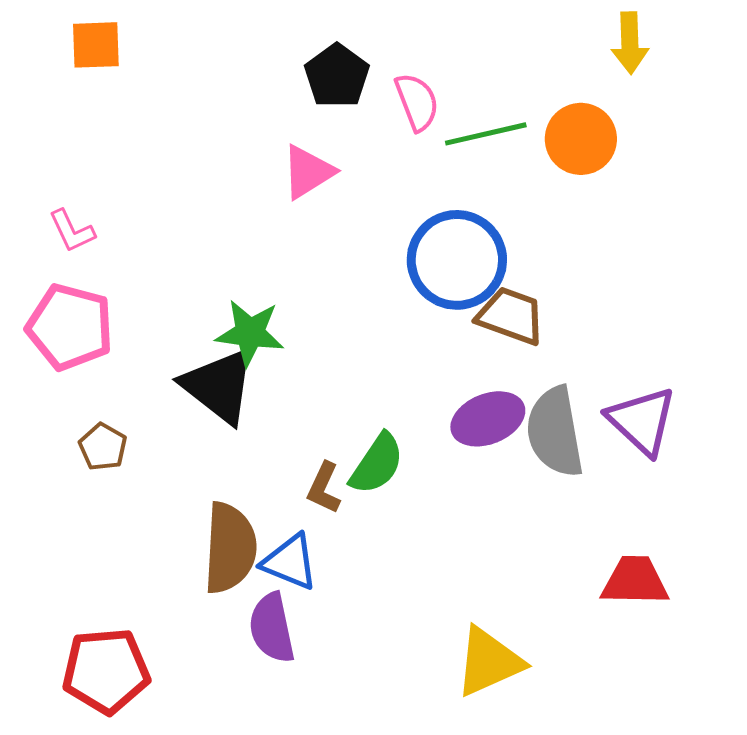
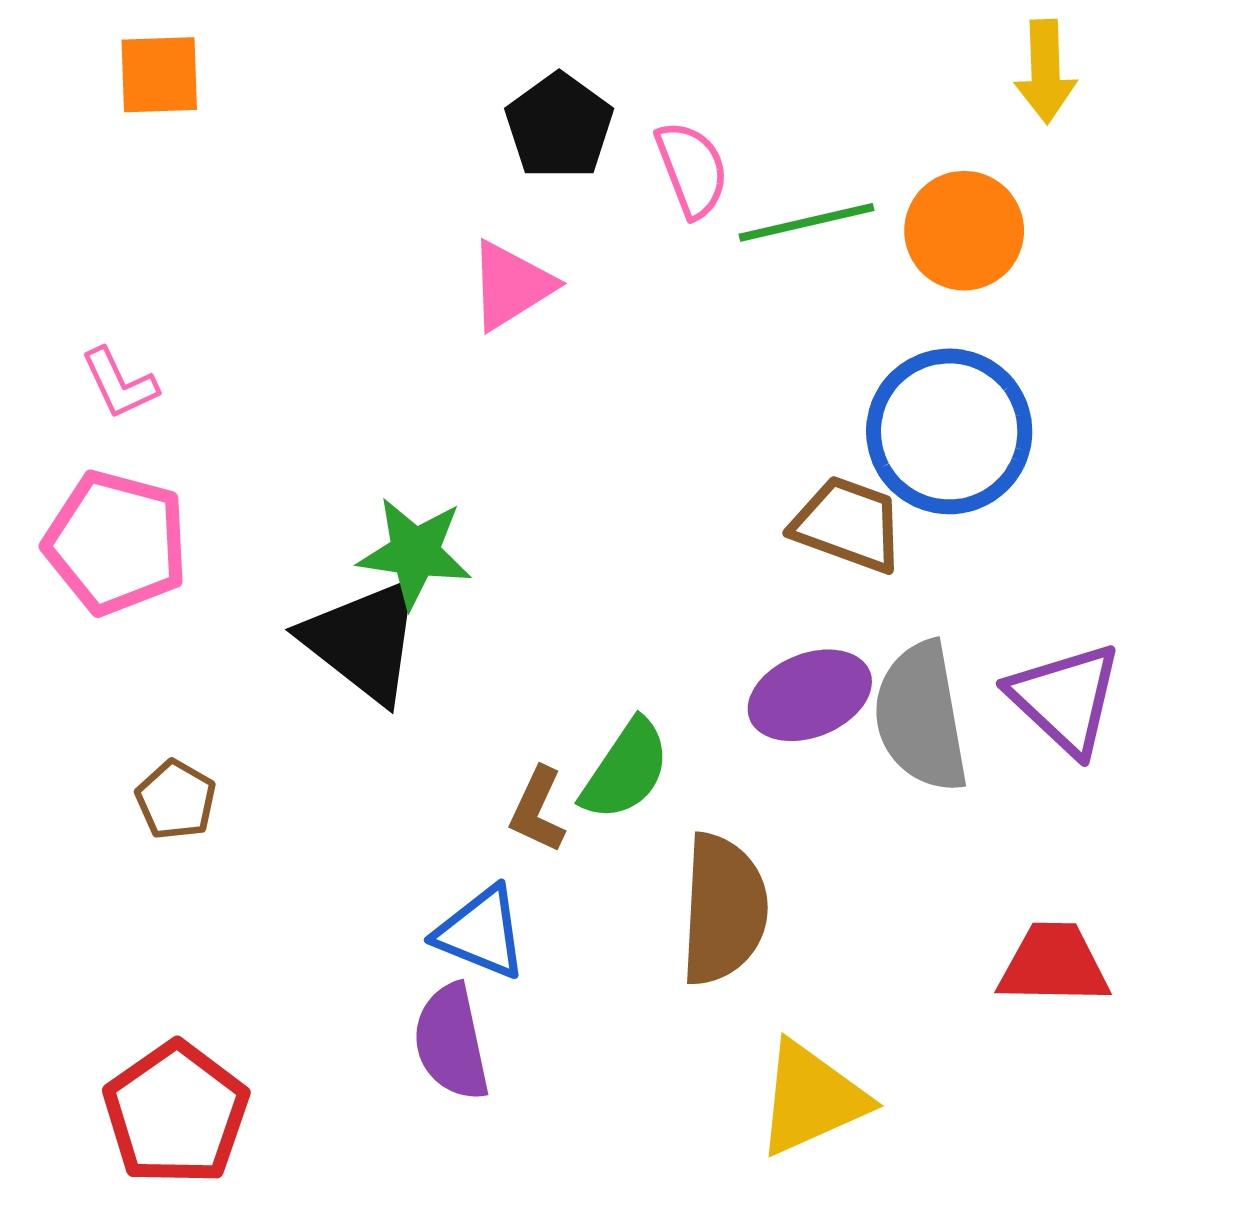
blue circle: (457, 260) -> (949, 431), moved
brown pentagon: (103, 447) -> (176, 800), moved
brown semicircle: (230, 548) -> (723, 909), moved
red pentagon: (106, 671) -> (176, 1113), turned -30

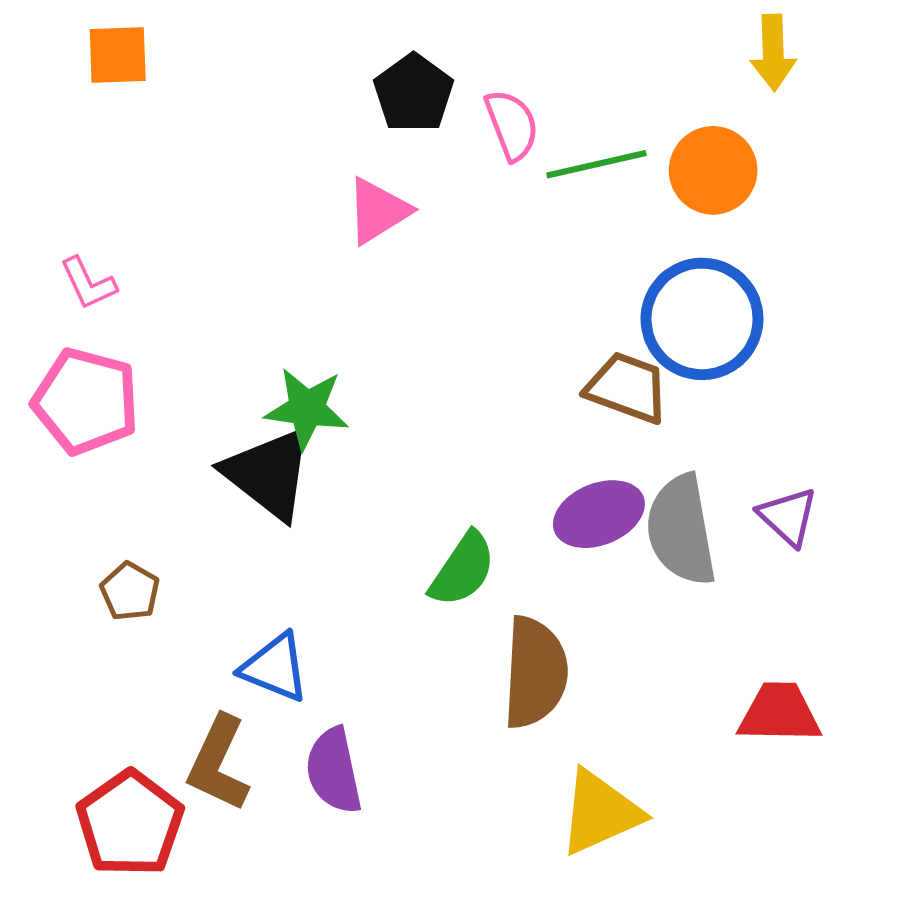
purple triangle: (1065, 699) -> (788, 517), size x0.7
brown L-shape: (538, 810) -> (218, 763), moved, size x1.5
blue triangle: (481, 933) -> (275, 668), moved

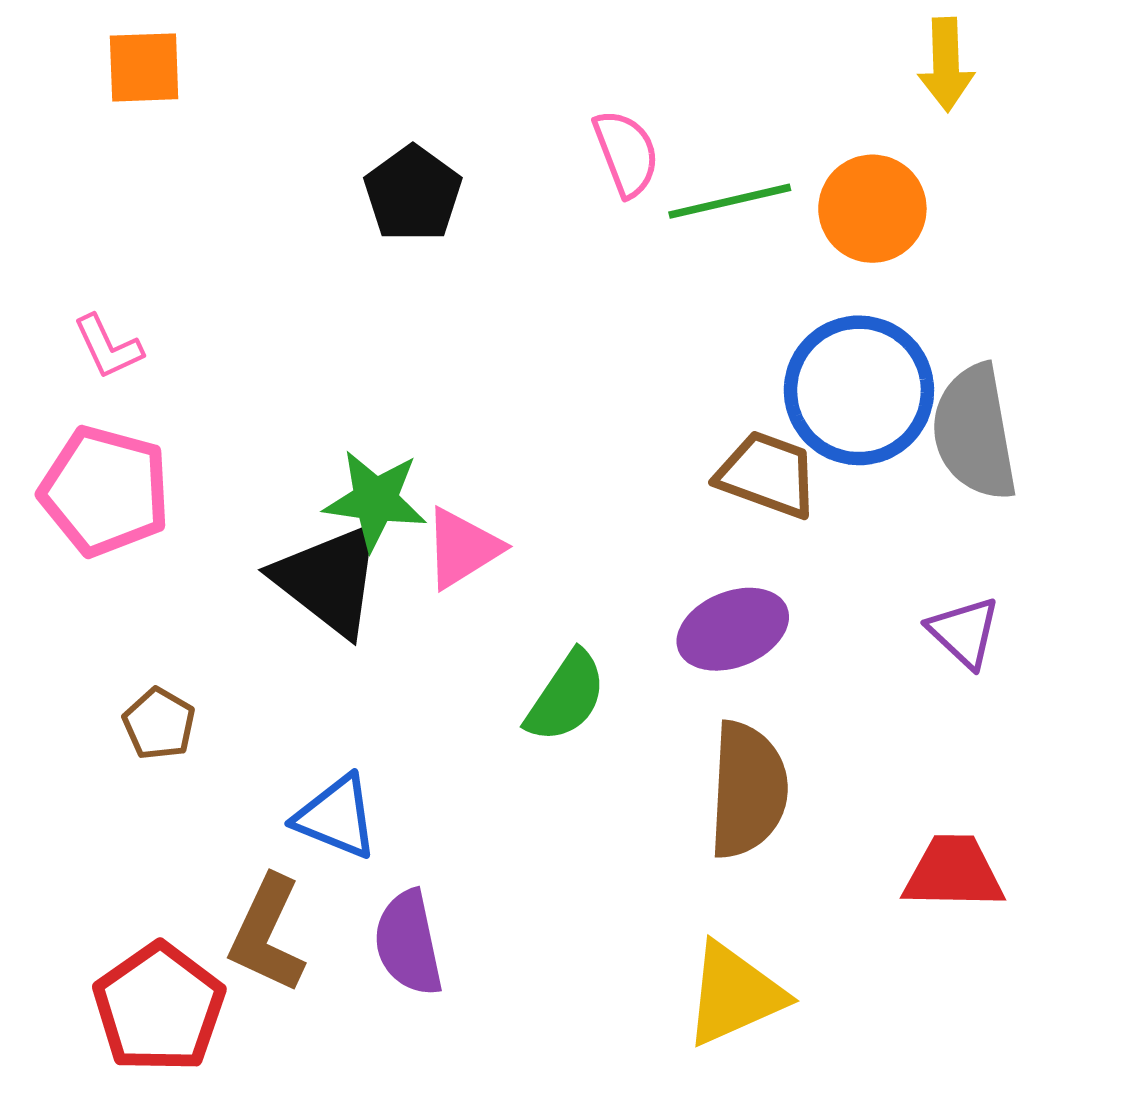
black pentagon: (414, 93) -> (413, 194), moved
pink triangle: (378, 211) -> (462, 548), moved
gray semicircle: (681, 530) -> (975, 432), moved
brown semicircle: (535, 672) -> (748, 790), moved

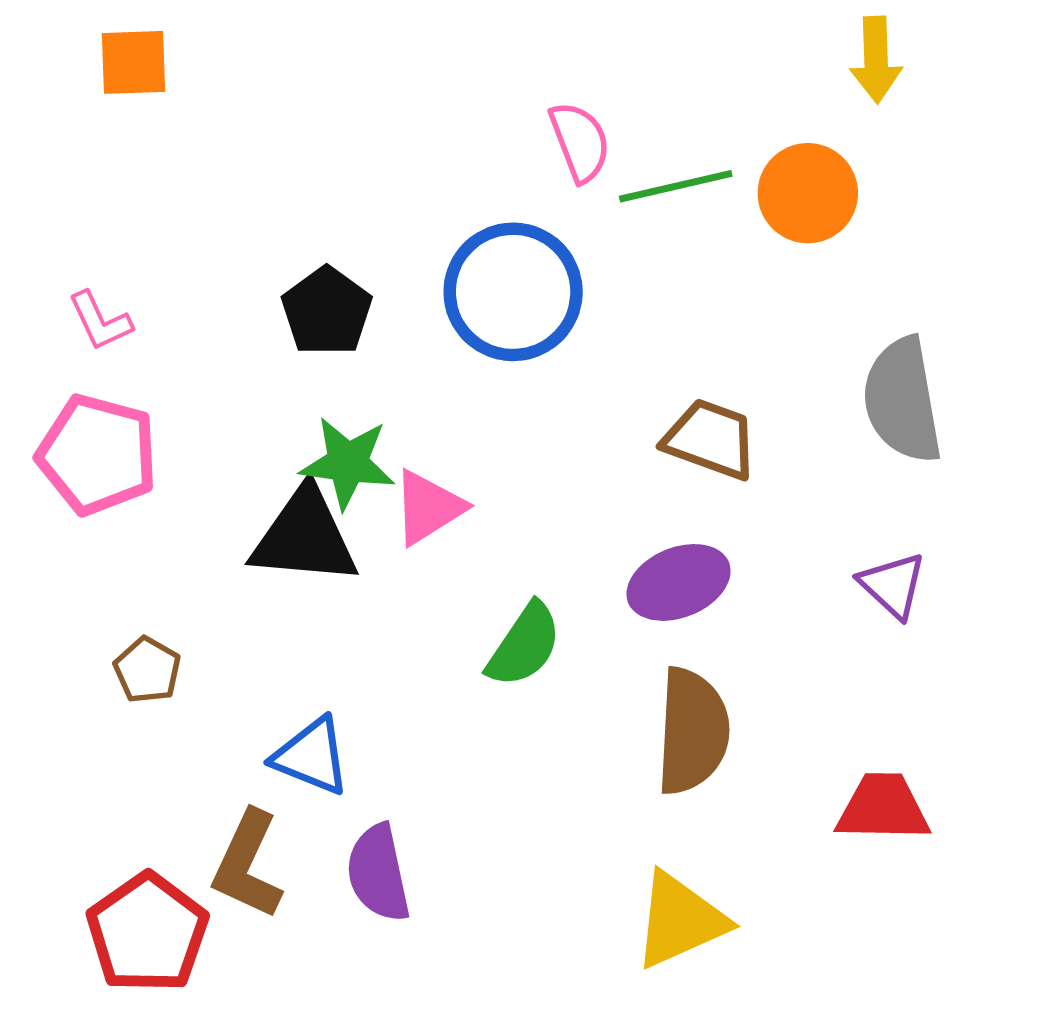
black pentagon: (413, 194) -> (327, 311), moved
blue circle: (859, 390) -> (513, 292), moved
black triangle: (329, 580) -> (305, 537), turned -33

